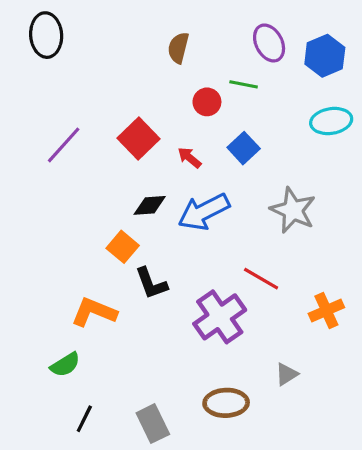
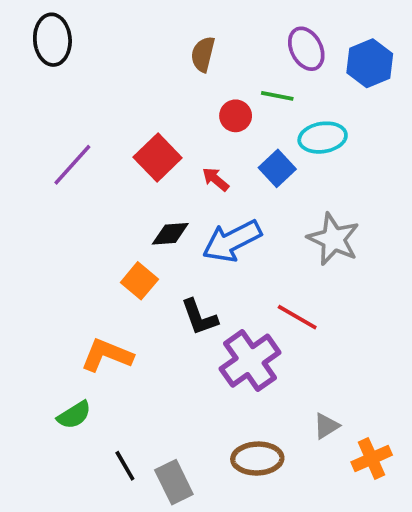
cyan ellipse: (331, 121) -> (323, 138), moved
black L-shape: (151, 283) -> (199, 317), moved
orange cross: (326, 310) -> (372, 459), moved
black line: (84, 419) -> (125, 466), moved, turned -56

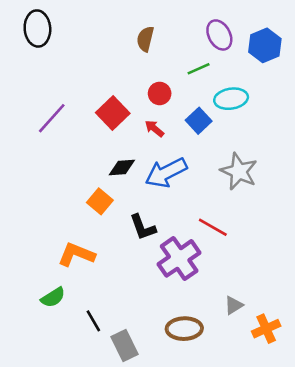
green line: (277, 96) -> (199, 69), turned -35
red circle: (236, 116) -> (160, 93), moved
black line: (125, 466) -> (93, 321), moved

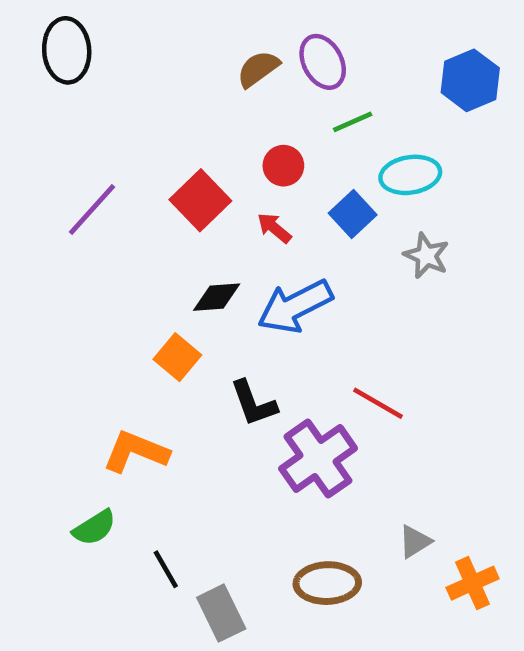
purple ellipse: (219, 35) -> (323, 62), moved
brown semicircle: (145, 39) -> (258, 69), turned 40
gray star: (239, 171) -> (426, 256), moved, size x0.7

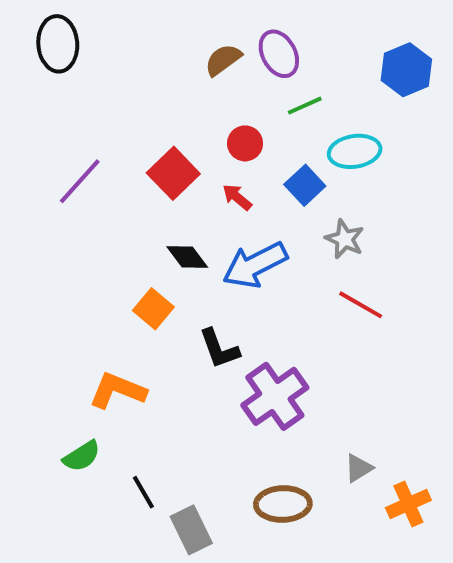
gray star: (426, 256) -> (345, 239), moved
black diamond: (217, 297) -> (187, 257), turned 57
red line: (378, 403) -> (361, 305), moved

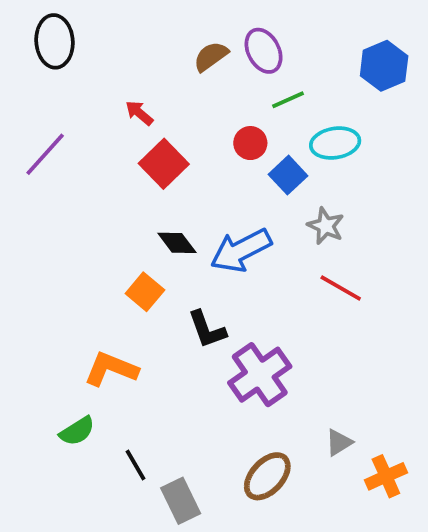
red circle: (245, 143) -> (250, 143), moved
purple line: (80, 181) -> (45, 154), moved
red arrow: (237, 197) -> (139, 113), moved
brown ellipse: (283, 504) -> (267, 476), turned -45

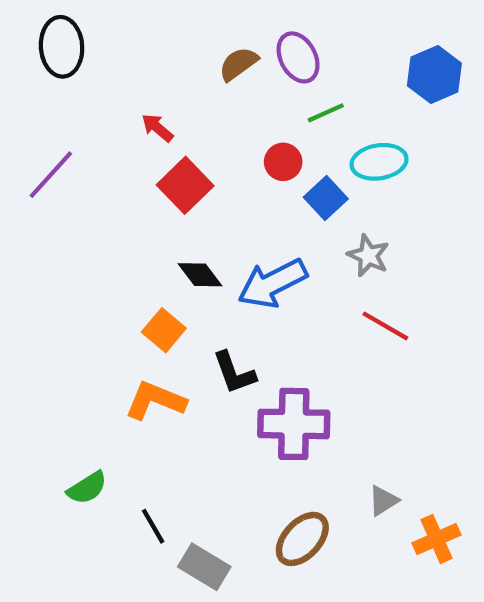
orange L-shape: (111, 369) -> (155, 400), moved
purple cross: (260, 375) -> (294, 424), turned 36
gray rectangle: (181, 501) -> (204, 567), turned -33

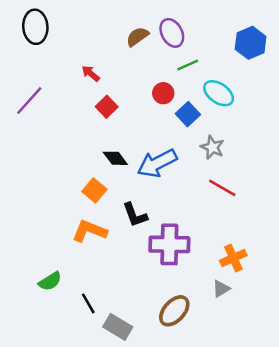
cyan ellipse: (379, 162) -> (219, 93), turned 44
red square: (185, 185) -> (107, 107), size x0.7
orange cross: (437, 539) -> (233, 258), moved

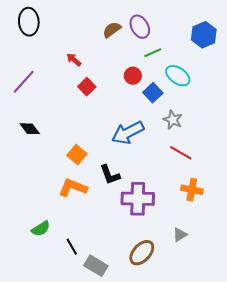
black diamond: (115, 158) -> (30, 129), moved
orange cross: (233, 258) -> (192, 190), moved, turned 35

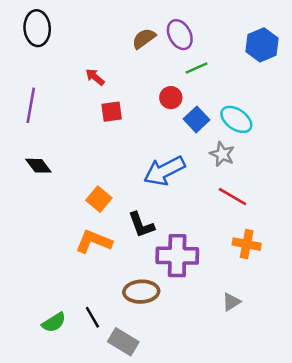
cyan ellipse: (178, 76) -> (236, 119), moved
purple line: (24, 82) -> (31, 105), turned -32
red square: (87, 87) -> (112, 112), turned 36
green semicircle: (41, 229) -> (54, 322), moved
brown ellipse: (142, 253) -> (141, 292), moved, turned 44

